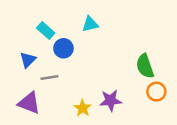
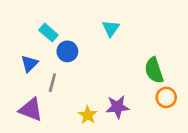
cyan triangle: (90, 24) -> (111, 28), moved, turned -42
gray line: (49, 78) -> (52, 83), turned -66

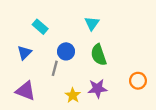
blue circle: (67, 51) -> (66, 51), moved
green semicircle: (154, 70) -> (99, 55), moved
gray line: (52, 83) -> (55, 68), moved

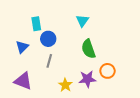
cyan rectangle: (40, 27) -> (36, 24), turned 40
blue circle: (66, 51) -> (48, 39), moved
orange circle: (138, 81) -> (108, 71), moved

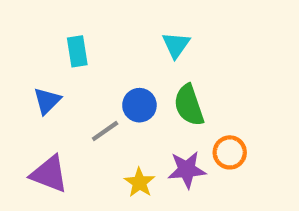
blue circle: (48, 39) -> (139, 105), moved
gray line: (49, 61) -> (105, 131), turned 40

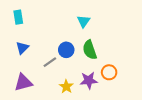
cyan rectangle: (77, 51) -> (18, 17), moved
purple triangle: (49, 174) -> (23, 83), turned -36

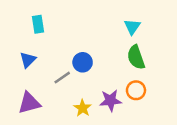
cyan rectangle: (18, 17) -> (38, 24), moved
cyan triangle: (84, 21) -> (132, 27), moved
green semicircle: (90, 50) -> (136, 57), moved

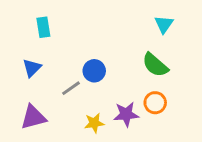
cyan triangle: (132, 27) -> (164, 24), moved
green semicircle: (136, 57) -> (155, 65), turned -30
yellow star: (83, 108) -> (94, 123), turned 30

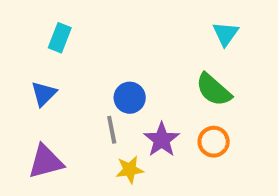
cyan rectangle: (43, 27) -> (60, 38), turned 30
gray line: (71, 88) -> (112, 130), moved, turned -66
purple star: (126, 114) -> (162, 140), moved, turned -30

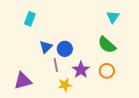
blue triangle: (44, 94) -> (46, 47), moved

